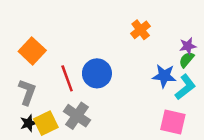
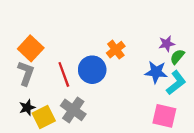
orange cross: (141, 30) -> (116, 50), moved
purple star: (188, 46) -> (167, 44), moved
gray L-shape: (27, 92) -> (26, 73), moved
black star: (28, 123) -> (27, 108), moved

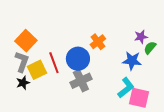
cyan L-shape: (176, 83) -> (126, 88), moved
black star: (27, 108) -> (23, 83), moved
gray cross: (73, 110) -> (81, 81), moved, turned 30
yellow square: (44, 117) -> (37, 70), moved

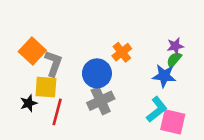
green semicircle: (150, 48) -> (174, 60), moved
gray L-shape: (22, 62) -> (53, 63), moved
red line: (54, 63) -> (57, 112), moved, turned 35
yellow square: (37, 70) -> (46, 87), turned 30

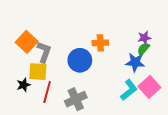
orange cross: (122, 52) -> (100, 43), turned 35
gray cross: (101, 101) -> (76, 99), moved
pink square: (173, 122) -> (149, 87), moved, turned 35

